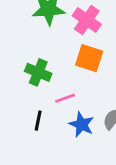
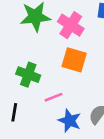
black line: (38, 121) -> (14, 112), moved

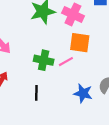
pink line: (54, 97) -> (66, 62), moved

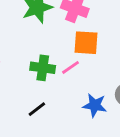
black line: (36, 93) -> (37, 109), turned 56

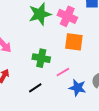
pink line: (71, 67) -> (63, 72), moved

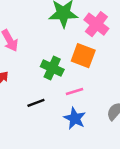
orange square: (74, 42) -> (83, 56), moved
blue star: (77, 88) -> (75, 118), moved

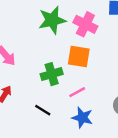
green cross: (52, 68) -> (52, 74), turned -30
black line: (36, 103) -> (43, 110), turned 63

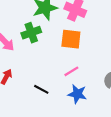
green cross: (52, 74) -> (31, 33), moved

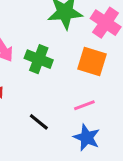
green cross: (31, 33) -> (39, 59), moved, turned 30

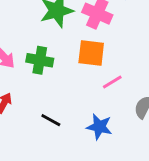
pink line: (84, 105) -> (112, 82), moved

